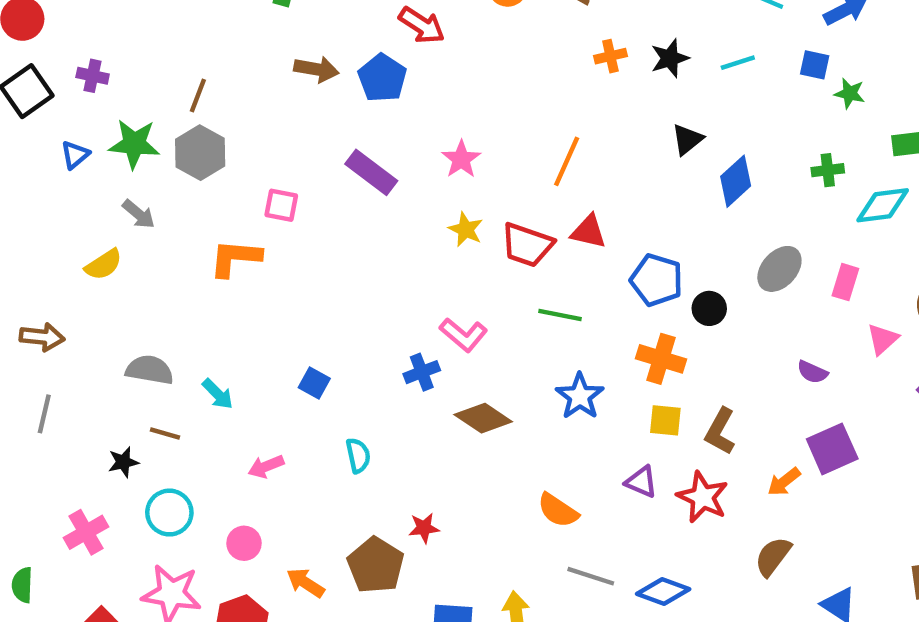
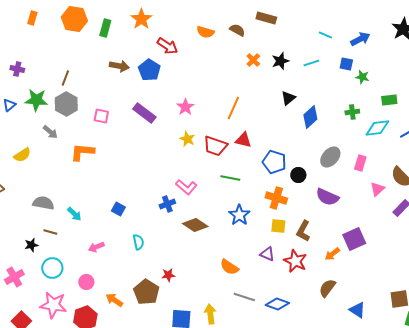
orange cross: (610, 56) -> (253, 60), turned -32
pink square: (281, 205) -> (101, 116), moved
gray arrow: (139, 214) -> (50, 132), moved
purple semicircle: (812, 372) -> (327, 197), moved, size x1.6

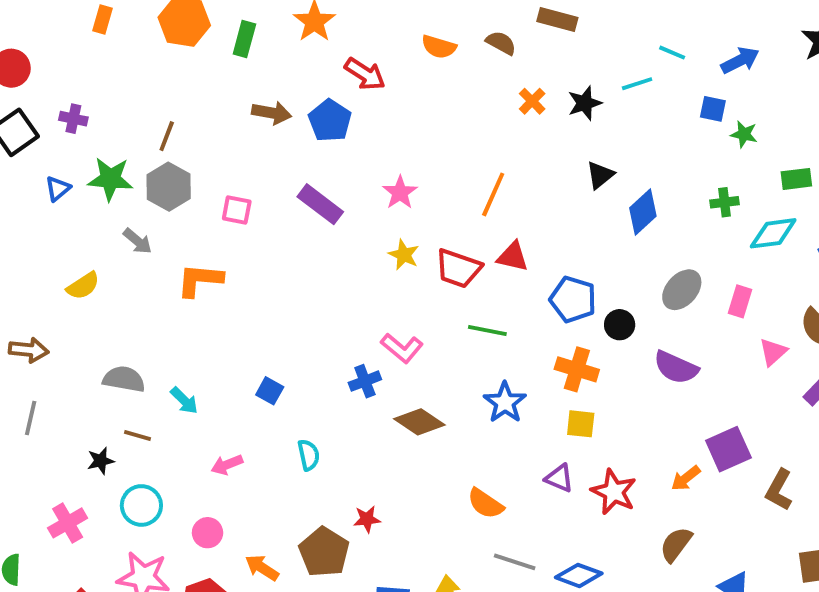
cyan line: (311, 63) -> (637, 84), moved
brown L-shape: (303, 231) -> (779, 490), moved

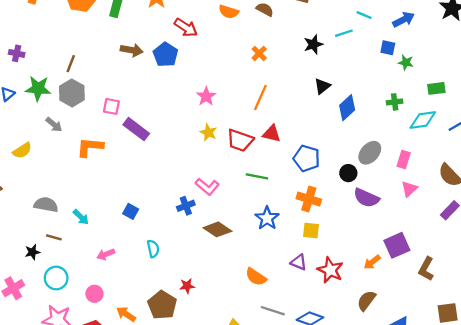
orange cross: (532, 101) -> (259, 53), moved
purple rectangle: (320, 204) -> (136, 129), moved
black circle: (620, 325) -> (348, 173), moved
pink triangle: (773, 352) -> (409, 189), moved

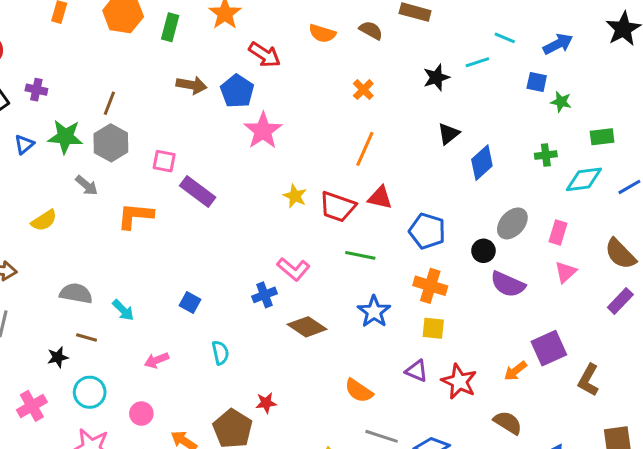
pink star: (206, 96) -> (263, 131), moved, size x1.4
brown semicircle: (366, 301) -> (508, 423), turned 85

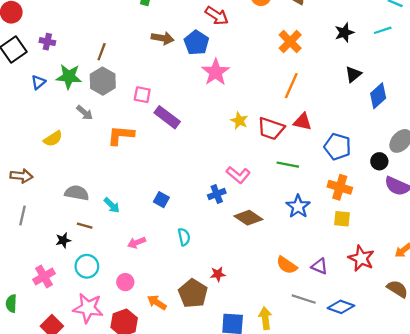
cyan line: (477, 62) -> (383, 30), moved
orange cross: (363, 90) -> (290, 42), size x1.5
purple triangle: (417, 371) -> (319, 266), moved

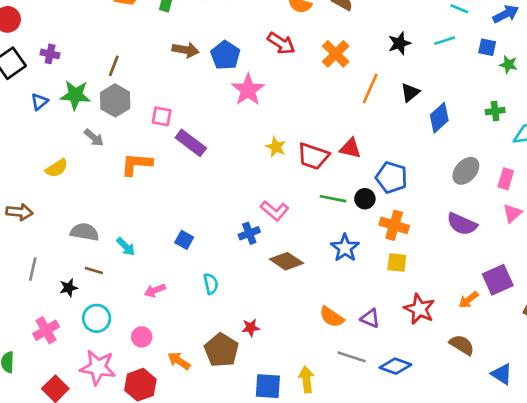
red arrow: (217, 16) -> (281, 43), moved
orange line: (291, 86) -> (370, 88), moved
black circle: (379, 161) -> (365, 199), moved
gray line: (23, 215) -> (33, 269), moved

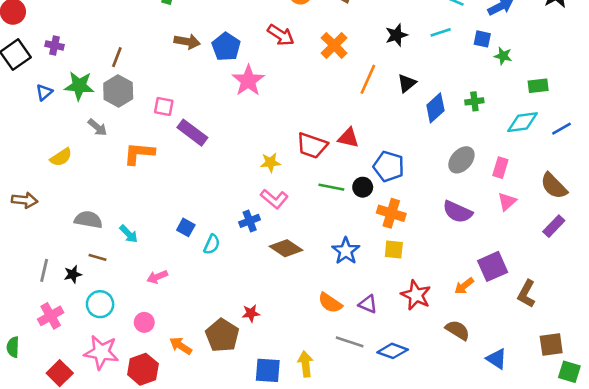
green cross: (495, 111) -> (474, 101), moved
yellow star: (276, 147) -> (270, 162), moved, turned -30
blue star: (345, 248) -> (346, 251), moved
gray line: (33, 269) -> (44, 270), moved
cyan semicircle: (211, 284) -> (212, 244), moved, turned 36

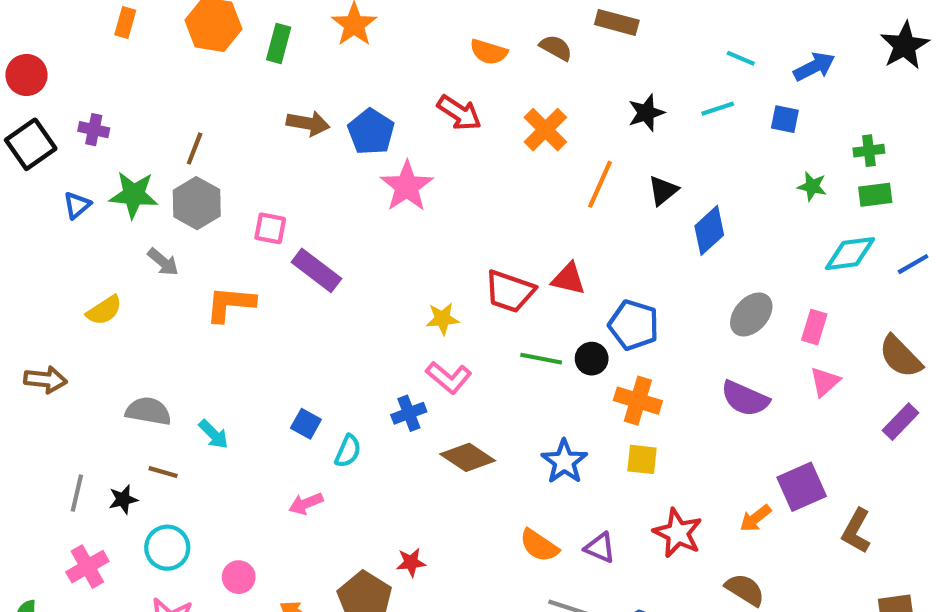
green star: (503, 56) -> (812, 186), moved
green cross: (474, 101) -> (869, 151), moved
pink arrow: (157, 277) -> (306, 504), moved

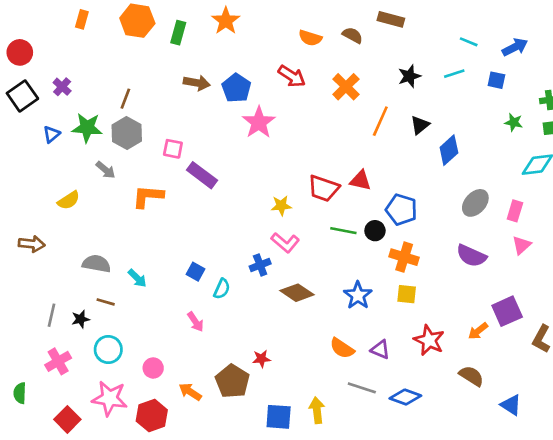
purple cross: (94, 130) -> (62, 87), turned 30
pink arrow: (306, 504) -> (195, 322), turned -102

